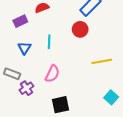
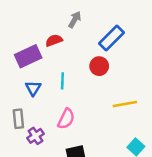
purple rectangle: (20, 21) -> (28, 56), size x1.5
gray rectangle: (12, 74) -> (18, 119), turned 63

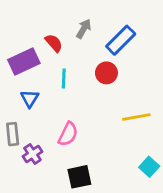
gray arrow: (75, 20) -> (84, 29), moved
red semicircle: (54, 40) -> (54, 43), turned 70
cyan line: (62, 81) -> (64, 79), moved

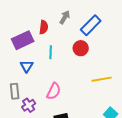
red semicircle: (54, 43) -> (44, 27), turned 48

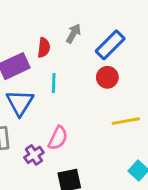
red circle: (81, 48) -> (107, 77), moved
blue triangle: (27, 66) -> (20, 103), size x1.5
purple cross: (29, 105) -> (34, 155), moved

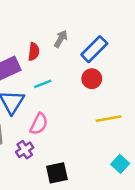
cyan line: (54, 83) -> (43, 84), turned 66
pink semicircle: (58, 138) -> (39, 124), moved

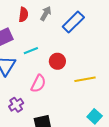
red semicircle: (34, 52) -> (23, 15), moved
red circle: (92, 79) -> (57, 61), moved
pink semicircle: (39, 124) -> (38, 84), moved

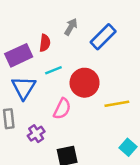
red semicircle: (23, 15) -> (45, 43), moved
red circle: (57, 61) -> (85, 83), size x1.5

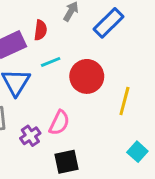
yellow line: (117, 104) -> (124, 101), turned -65
pink semicircle: (62, 109) -> (59, 123), moved

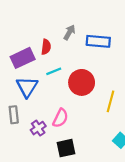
blue rectangle: (108, 23) -> (98, 41), turned 50

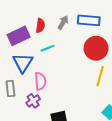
gray arrow: (69, 32) -> (63, 22), moved
red circle: (82, 82) -> (96, 48), moved
pink semicircle: (60, 118) -> (40, 81), moved, turned -30

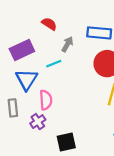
gray arrow: (63, 22) -> (67, 44), moved
red semicircle: (40, 26) -> (49, 24), moved, turned -64

